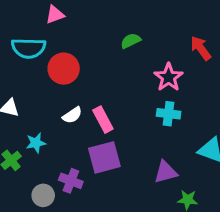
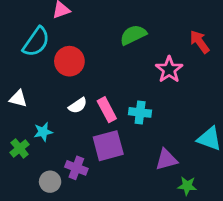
green semicircle: (131, 41) -> (133, 35), size x1.4
cyan semicircle: (29, 48) -> (36, 42), turned -56
cyan cross: (169, 114) -> (140, 112), moved

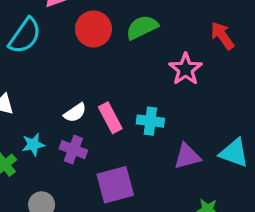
red circle: (69, 61) -> (93, 29), moved
purple square: (108, 146) -> (115, 185), moved
purple triangle: (166, 160) -> (187, 156), moved
purple cross: (76, 168) -> (73, 150), moved

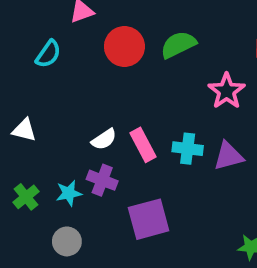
cyan semicircle: (25, 36) -> (48, 54), size x0.7
cyan star: (33, 145) -> (69, 193), moved
purple triangle: (187, 156) -> (228, 156), moved

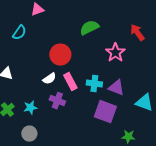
red circle: (124, 46) -> (60, 55), moved
purple triangle: (228, 156) -> (116, 88), turned 36
purple cross: (102, 180) -> (57, 101), moved
purple square: (149, 219) -> (105, 112), moved, turned 35

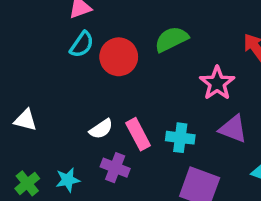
cyan semicircle: (19, 33) -> (82, 45), moved
red circle: (60, 55) -> (119, 57), moved
purple triangle: (116, 88) -> (233, 129), moved

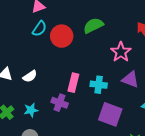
white semicircle: (101, 129) -> (30, 76), moved
pink rectangle: (138, 134) -> (73, 83), turned 42

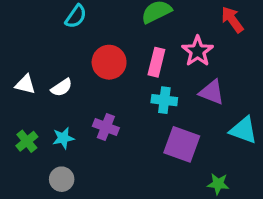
red circle: (62, 36) -> (109, 62), moved
pink rectangle: (73, 83) -> (156, 62), moved

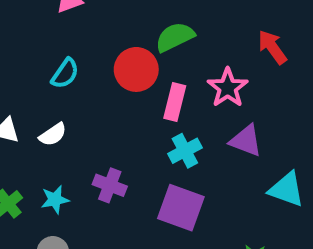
cyan semicircle: (76, 16) -> (65, 74), moved
red circle: (109, 62) -> (136, 69), moved
cyan cross: (164, 100) -> (185, 151), turned -35
purple square: (182, 144) -> (181, 208), moved

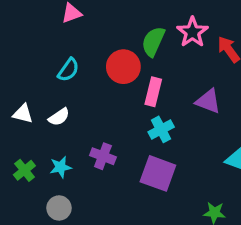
green semicircle: (175, 37) -> (153, 42), turned -40
pink star: (228, 88) -> (192, 32), moved
purple triangle: (246, 141) -> (208, 101), moved

